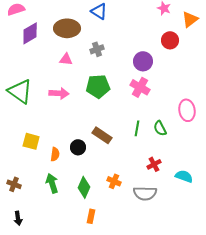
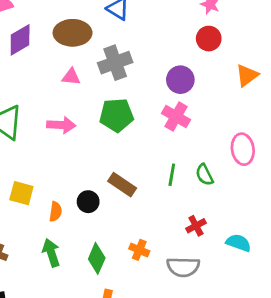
orange triangle: (190, 19) -> (247, 75), moved
red circle: (170, 40) -> (209, 39), moved
gray cross: (97, 49) -> (115, 63), size x1.6

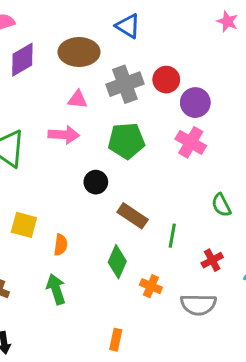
red circle: (209, 39) -> (166, 80), moved
pink arrow: (61, 125) -> (64, 135), moved
green line: (172, 175) -> (172, 236), moved
black circle: (88, 202) -> (96, 182), moved
green diamond: (97, 258) -> (117, 262), moved

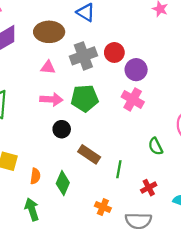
pink arrow: (64, 135) -> (51, 99), moved
green diamond: (117, 262) -> (63, 183), moved

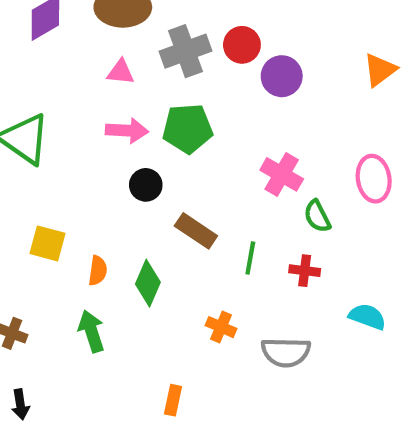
pink cross: (133, 99) -> (282, 174), moved
red cross: (149, 188) -> (305, 271), moved, turned 35

